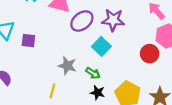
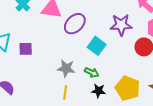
purple star: (113, 20) -> (121, 25), moved
yellow line: (52, 91) -> (65, 93), moved

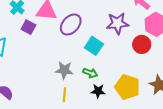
purple square: (26, 49) -> (28, 27), moved, turned 32

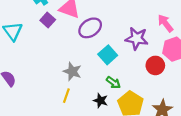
green arrow: (90, 73) -> (113, 82), moved

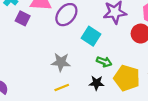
yellow line: (66, 96) -> (62, 88), turned 64

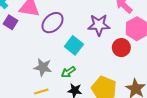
green arrow: (104, 62) -> (68, 72), moved, turned 120

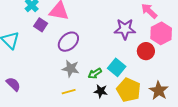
purple ellipse: (53, 23) -> (68, 42), moved
cyan square: (74, 45) -> (117, 67), moved

